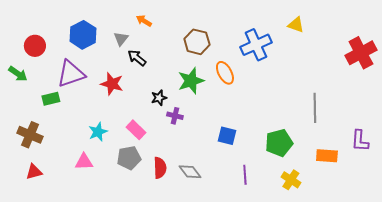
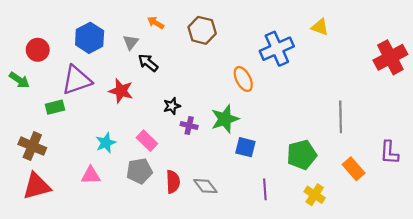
brown hexagon: (197, 42) -> (202, 30), moved
green star: (191, 81) -> (225, 119), moved
orange rectangle: (327, 156) -> (354, 169), turned 45
red triangle: (34, 172) -> (37, 186), size x1.6

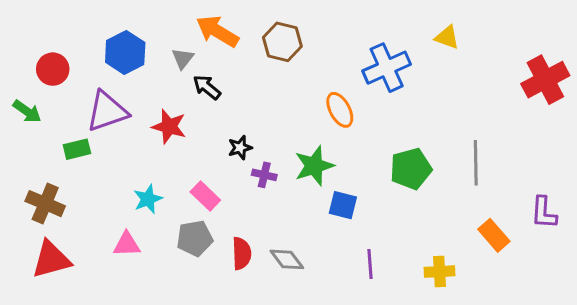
orange arrow: (156, 23) -> (217, 31), size x1.8
green pentagon: (302, 155) -> (411, 169), moved
yellow cross: (315, 195) -> (440, 272), turned -36

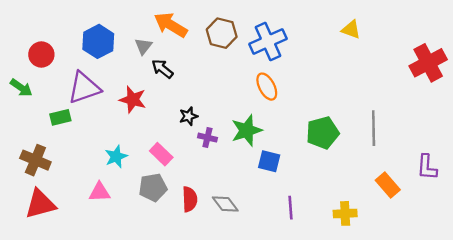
blue cross: (387, 68) -> (268, 41), moved

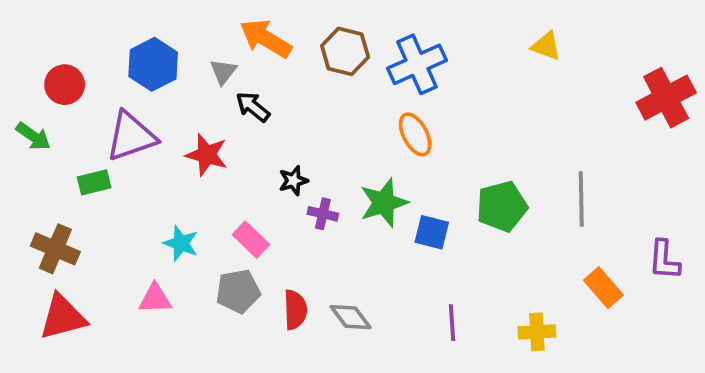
cyan star: (116, 157) -> (181, 243), turned -30
blue square: (269, 161) -> (432, 232), moved

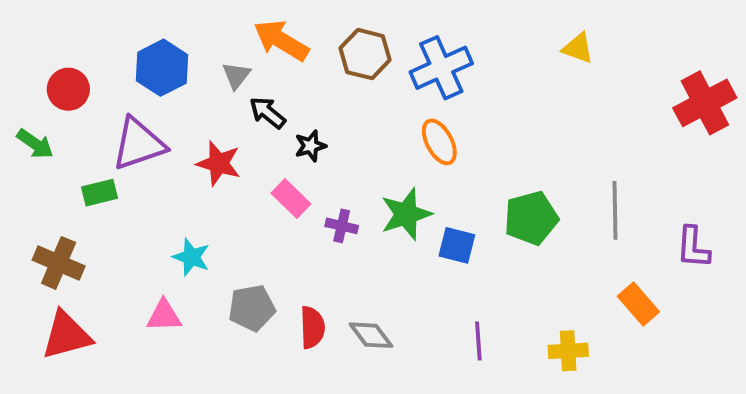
black star: (293, 181) -> (310, 146), moved
pink rectangle: (251, 240) -> (291, 199), moved
purple L-shape: (664, 260) -> (693, 247), moved

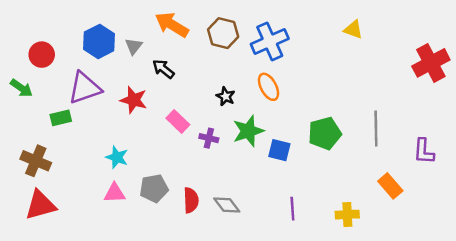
gray triangle: (236, 76) -> (134, 46), moved
black star: (310, 146) -> (226, 96), moved, turned -30
pink triangle: (164, 316) -> (115, 193), moved

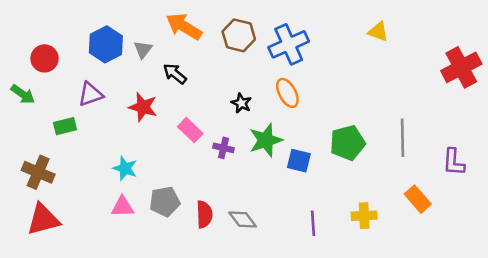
purple triangle: (85, 88) -> (91, 94), size x0.7
yellow cross: (347, 215) -> (364, 216), moved

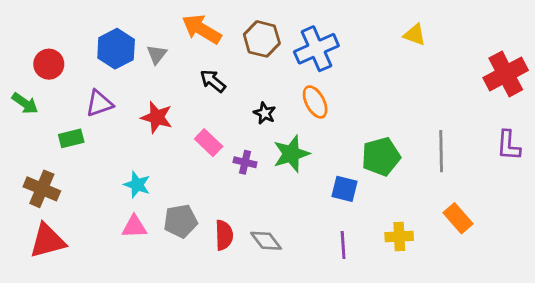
black arrow: (175, 74) -> (213, 81), moved
blue square: (299, 161) -> (345, 189), moved
purple L-shape: (454, 162) -> (508, 145), moved

